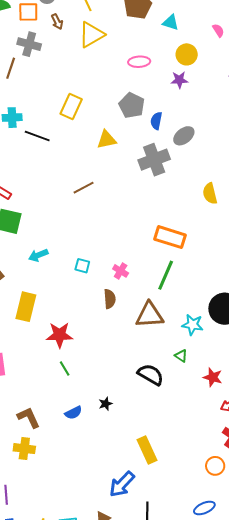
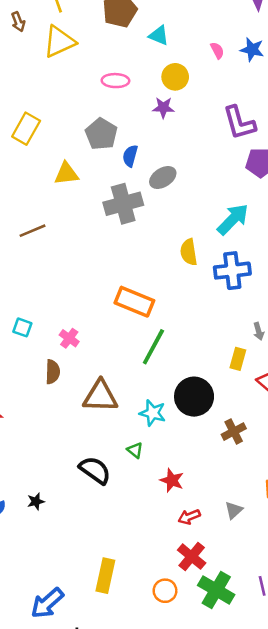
green line: (166, 275) -> (153, 347), moved
yellow rectangle: (147, 450) -> (105, 576), moved, turned 32

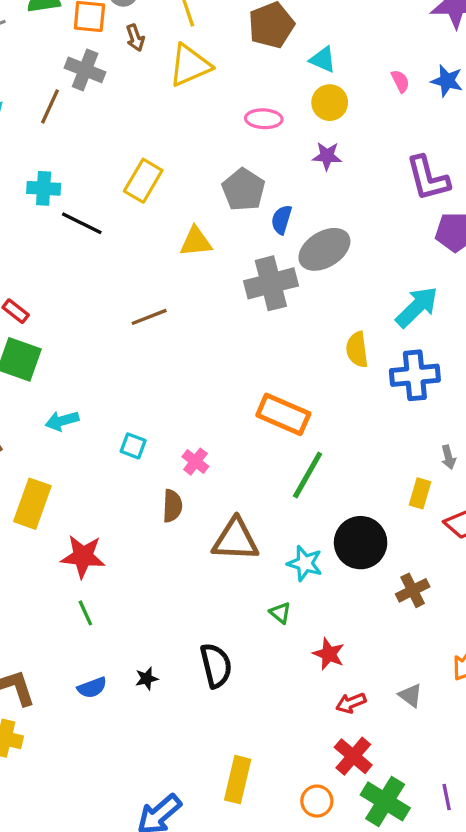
yellow circle: (175, 77) -> (330, 103), moved
gray ellipse: (163, 178) -> (324, 249), size x1.4
black semicircle: (95, 470) -> (216, 666), moved, turned 40
gray triangle: (234, 510) -> (411, 695), turned -42

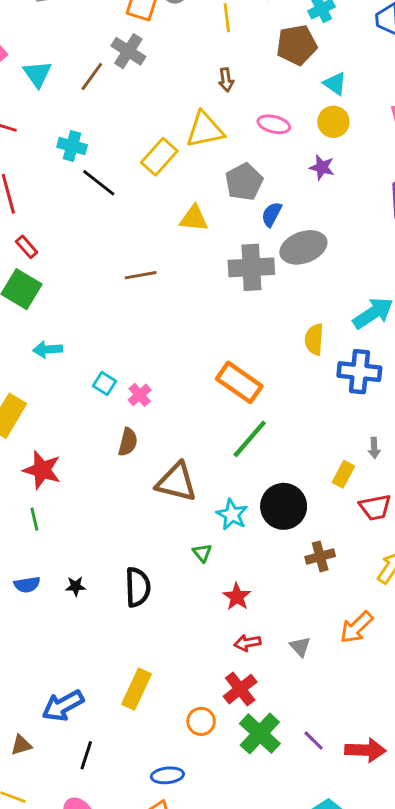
brown arrow: (135, 38) -> (226, 80), moved
yellow triangle: (190, 65) -> (205, 130), moved
pink cross: (195, 462) -> (140, 395), moved
purple line: (447, 797) -> (314, 740), turned -45

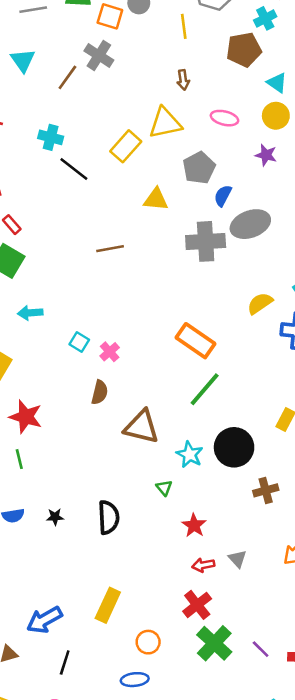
cyan triangle: (37, 74) -> (23, 60), moved
yellow semicircle: (314, 339) -> (260, 303), turned 52
gray triangle: (300, 647) -> (237, 559), moved
orange circle: (201, 721) -> (148, 642), moved

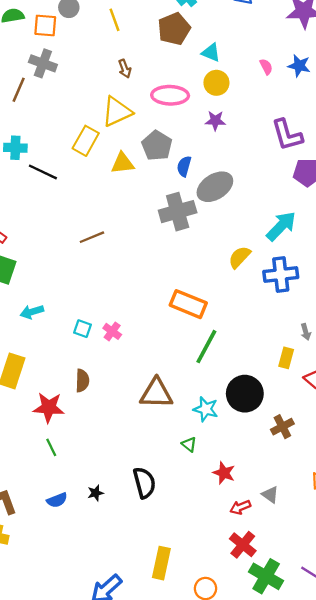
pink ellipse: (224, 118) -> (170, 95), size x1.4
yellow triangle: (156, 199) -> (123, 163), moved
brown semicircle: (100, 392) -> (82, 381), moved

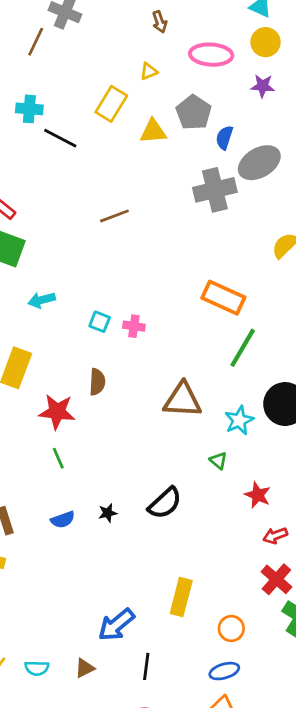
yellow triangle: (117, 112) -> (149, 71), size x0.5
pink cross: (112, 331) -> (134, 326), turned -30
cyan star: (206, 409) -> (239, 420), turned 30
black semicircle: (144, 483) -> (165, 503), turned 60

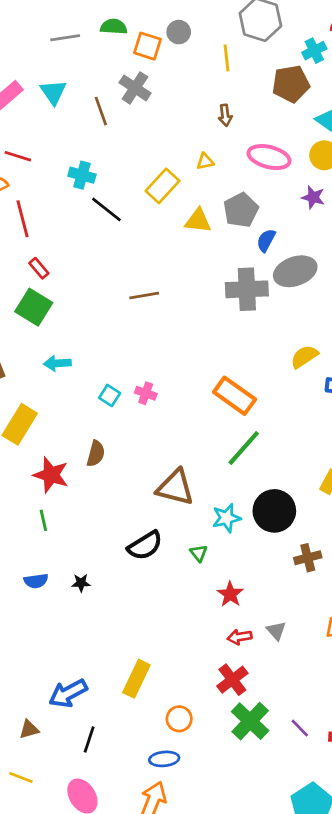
brown line: (36, 42) -> (101, 111), turned -56
pink cross: (134, 326) -> (146, 393), moved
black semicircle: (165, 503) -> (145, 546), moved

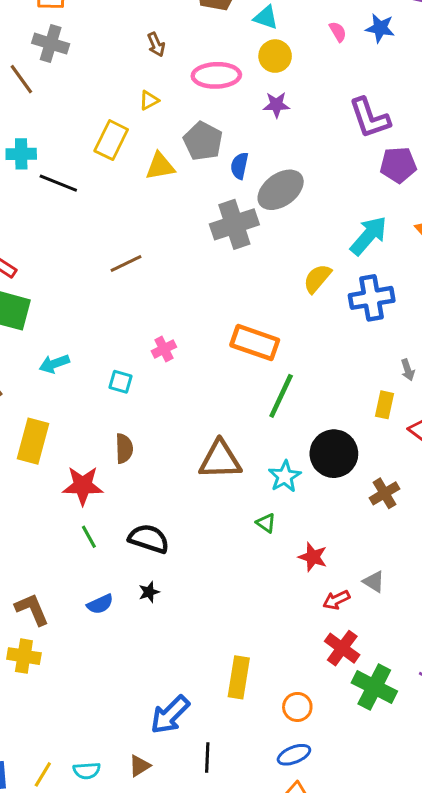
pink cross: (146, 393) -> (164, 349), moved, turned -30
black semicircle: (145, 546) -> (149, 539), moved, turned -114

